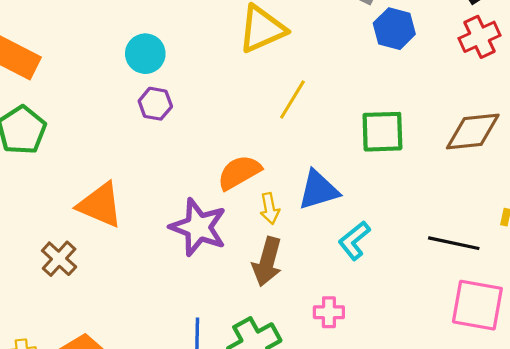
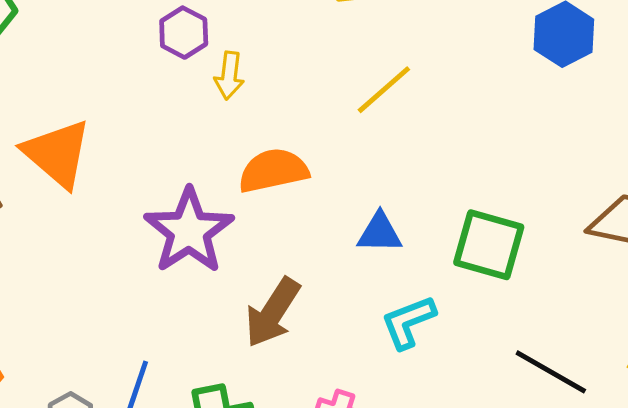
green square: (382, 132) -> (489, 245), moved
blue triangle: (318, 190) -> (380, 233), size x0.7
yellow arrow: (270, 209) -> (229, 76), moved

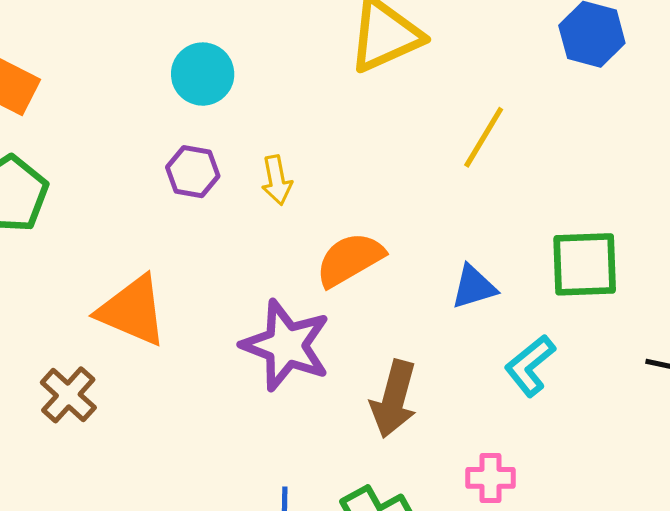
purple hexagon: (184, 33) -> (193, 172), moved
yellow line: (384, 90) -> (484, 137), moved

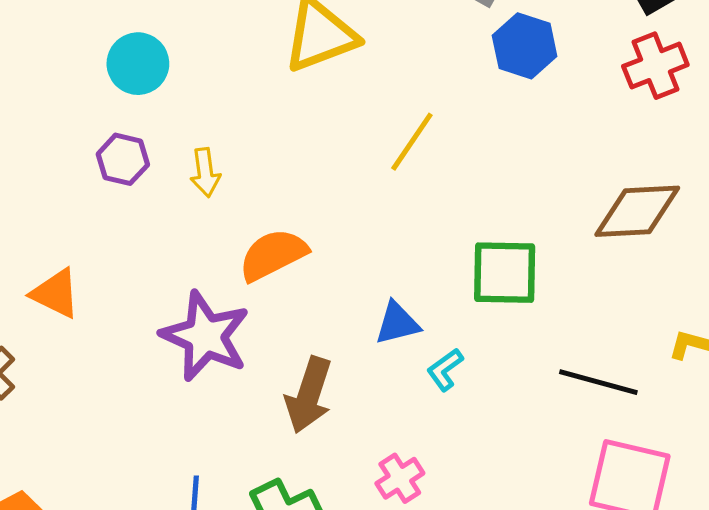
blue triangle: (474, 287) -> (397, 323), moved
orange triangle: (132, 311) -> (55, 293), size x0.7
cyan L-shape: (530, 366) -> (445, 370), size x0.7
pink cross: (491, 478) -> (400, 478), turned -36

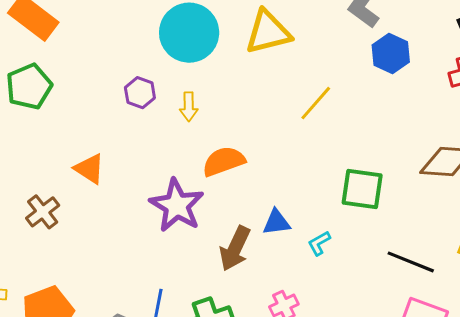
cyan circle: (138, 64) -> (189, 33), moved, size x1.6
blue triangle: (397, 323) -> (276, 222), moved

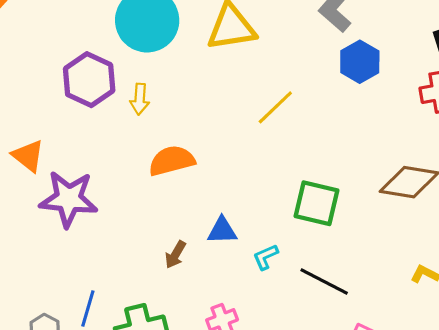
purple hexagon: (140, 93) -> (89, 80), size x1.6
purple star: (177, 205) -> (69, 199), moved, turned -30
brown arrow: (235, 249) -> (175, 255), size x0.6
black line: (411, 262) -> (324, 281), moved

